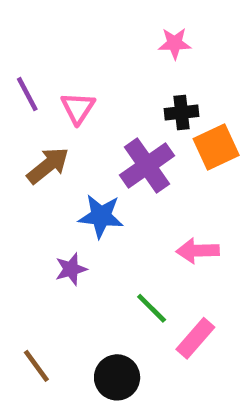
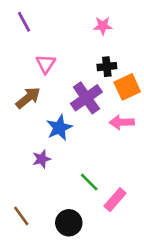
purple line: (27, 94) -> (24, 22), moved
blue star: (101, 216) -> (59, 128), turned -30
pink arrow: (198, 251) -> (122, 122), moved

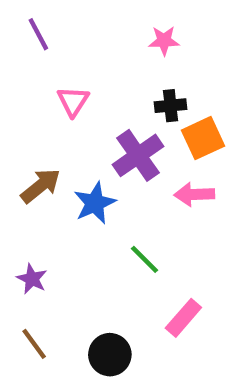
brown arrow: (28, 98) -> (41, 186), moved
purple star: (42, 159) -> (32, 279), moved, turned -30
green line: (89, 182) -> (145, 259), moved

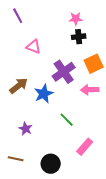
pink triangle: (73, 101) -> (34, 47), turned -42
black cross: (170, 106) -> (79, 37), moved
purple star: (32, 279) -> (26, 129), moved
brown line: (34, 344) -> (16, 159), turned -42

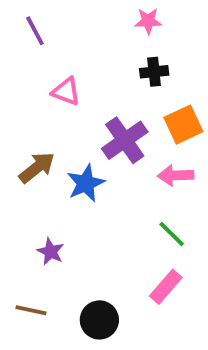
pink star: (76, 19) -> (148, 21), moved
green line: (67, 120) -> (172, 234), moved

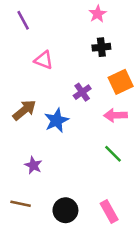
pink star: (148, 21) -> (98, 14), turned -30
purple cross: (125, 140) -> (82, 92), size x0.6
pink rectangle: (166, 287) -> (109, 212), moved, turned -70

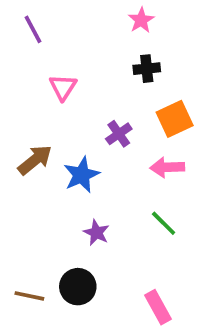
pink triangle: (44, 60) -> (63, 87), turned 42
purple star: (33, 165) -> (96, 233), moved
black circle: (65, 210) -> (78, 287), moved

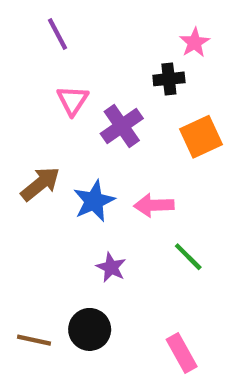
pink star: (141, 20) -> (195, 43), moved
purple line: (33, 29) -> (58, 34), moved
purple cross: (119, 134) -> (122, 126), moved, size x1.4
pink arrow: (167, 167) -> (154, 205), moved

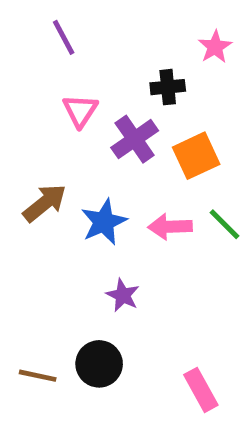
black cross: (169, 79) -> (168, 87), moved
orange square: (201, 137) -> (196, 156), moved
green line: (188, 257) -> (225, 224), moved

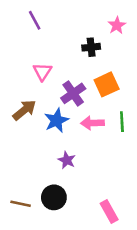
pink triangle: (80, 111) -> (42, 72), moved
purple cross: (135, 139) -> (73, 93), moved
green line: (225, 224) -> (122, 122), turned 42

